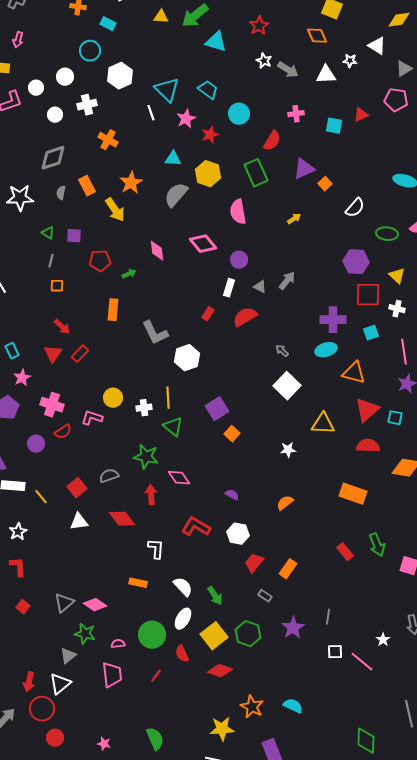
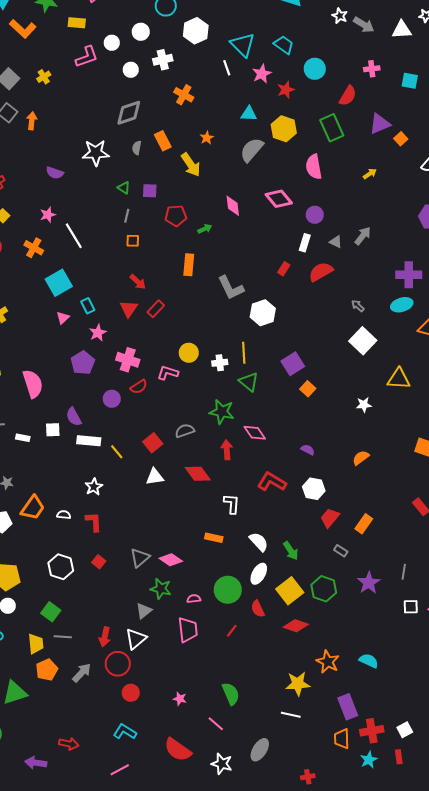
orange star: (131, 183) -> (207, 138), size x0.6

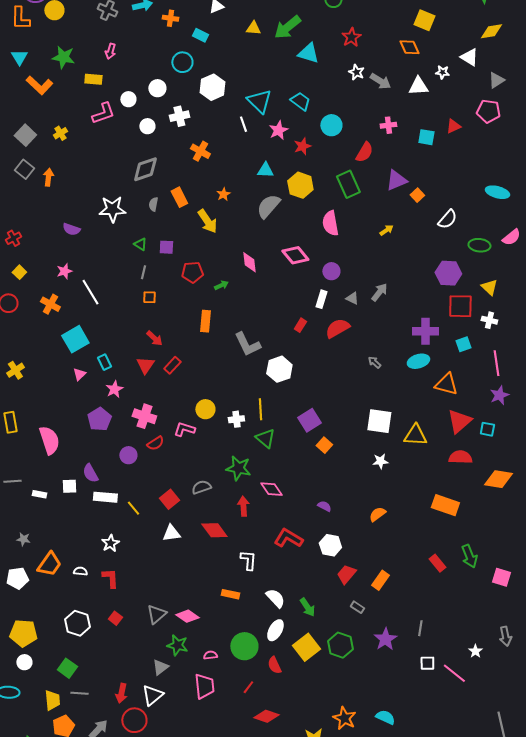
white square: (363, 341) -> (379, 421), moved, turned -36
red diamond: (296, 626) -> (266, 716), moved

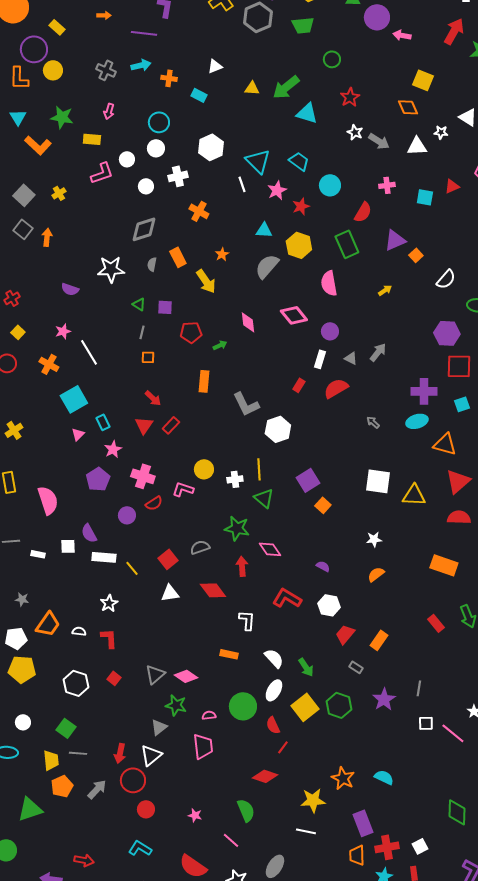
cyan circle: (182, 62) -> (159, 122), moved
white star: (380, 461) -> (374, 539), moved
yellow pentagon: (23, 633) -> (22, 669), moved
red line: (248, 687) -> (283, 747), moved

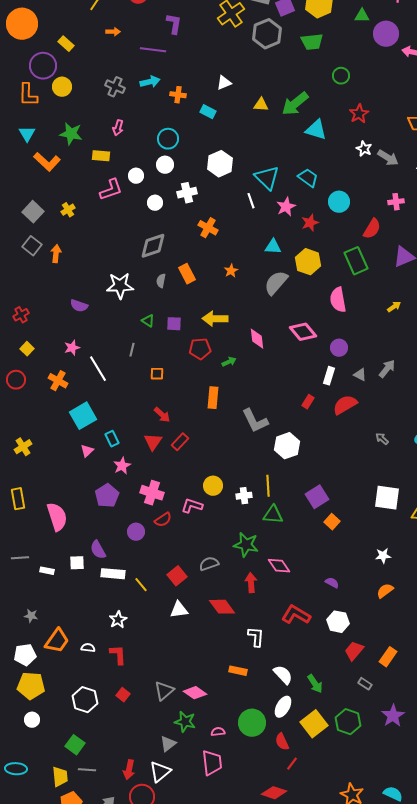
yellow arrow: (206, 281) -> (215, 319), moved, turned 125
gray line: (142, 332) -> (132, 350), moved
green triangle: (264, 498) -> (273, 515), turned -35
white circle: (23, 722) -> (32, 720), moved

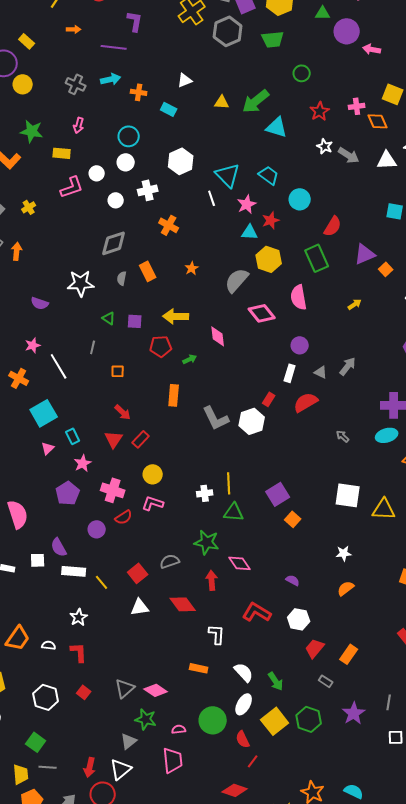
pink cross: (396, 202) -> (357, 106), moved
cyan triangle: (273, 247) -> (250, 232), moved
pink diamond: (303, 332) -> (262, 313), moved
white hexagon: (287, 446) -> (252, 421), moved
yellow circle: (213, 486) -> (153, 474), moved

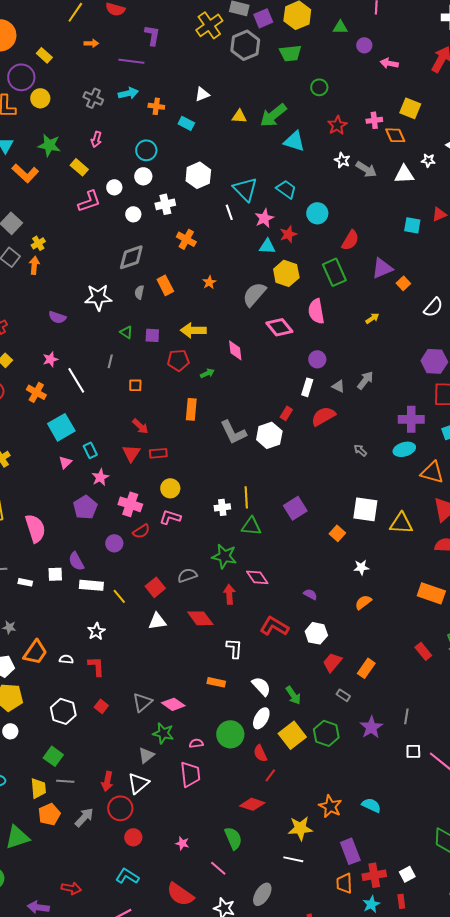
purple circle: (347, 31) -> (364, 45), size x0.6
yellow rectangle: (62, 153) -> (79, 167), turned 36
yellow cross: (29, 207) -> (38, 243), moved
red rectangle: (141, 439) -> (158, 453), turned 42
orange square: (293, 519) -> (337, 533), moved

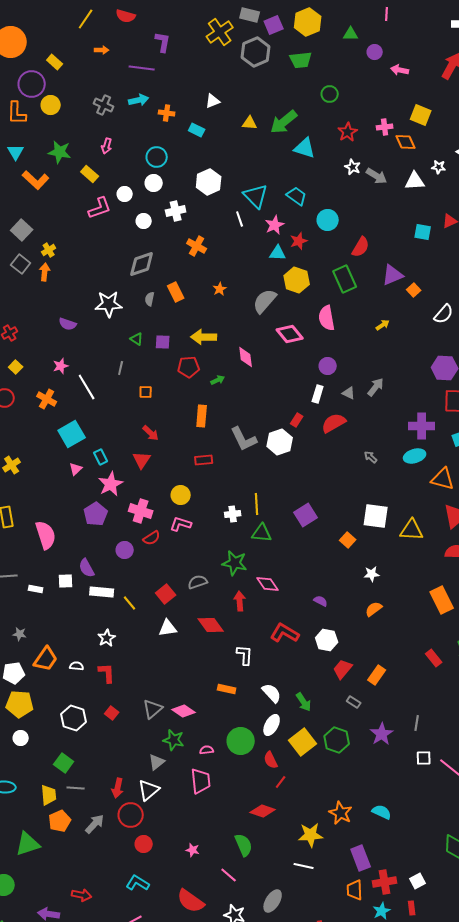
red rectangle: (158, 453) -> (204, 460), moved
pink star: (100, 477) -> (111, 484), size x1.4
orange rectangle: (431, 593) -> (442, 600), turned 44

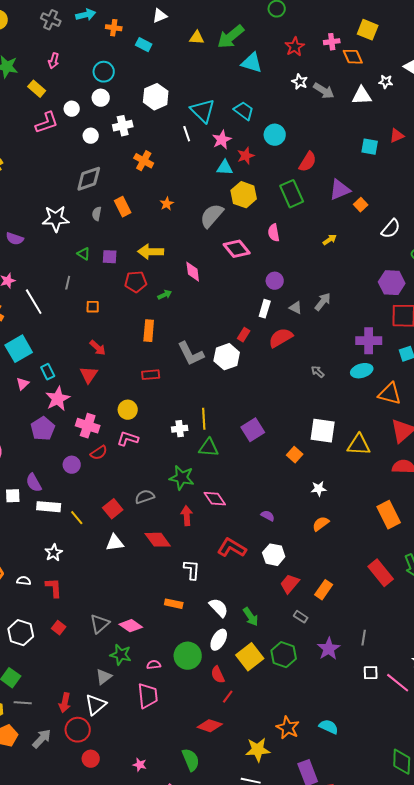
pink semicircle: (327, 318) -> (274, 233), size x0.7
red rectangle: (434, 658) -> (381, 573), size x1.5

